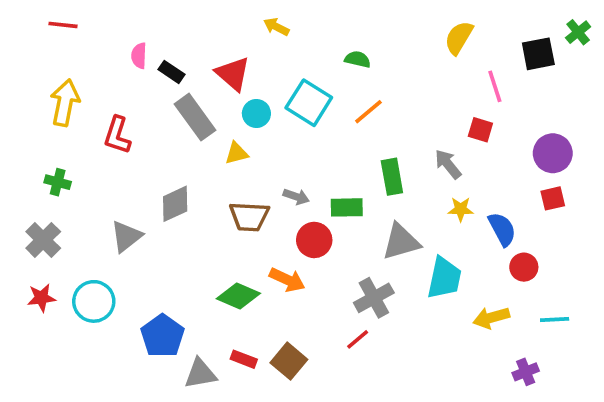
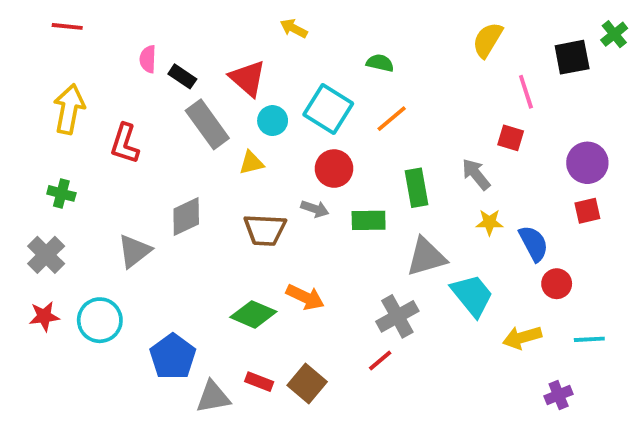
red circle: (314, 240) -> (334, 169), moved
cyan trapezoid: (444, 278) -> (472, 295), turned -51

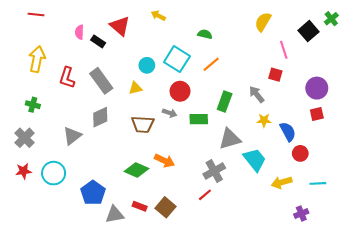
black square: (572, 57) -> (309, 31), turned -30
red triangle: (248, 78) -> (120, 26), moved
gray rectangle: (207, 124) -> (101, 81), moved
green rectangle: (417, 188) -> (225, 102), turned 30

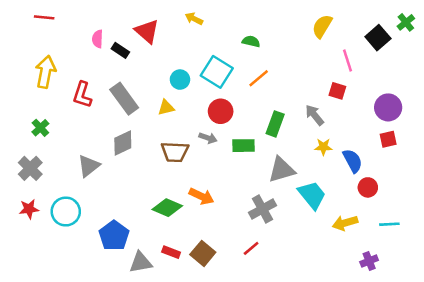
green cross: (33, 105) -> (40, 128), turned 32
red line: (205, 195) -> (251, 248), moved

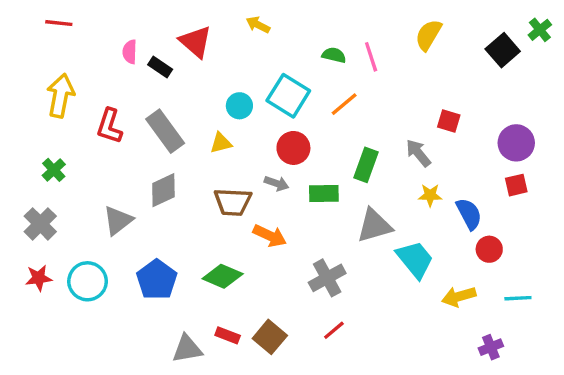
pink line: (348, 60) -> (371, 57), moved
orange arrow: (202, 196) -> (270, 236), moved
gray cross: (262, 209) -> (327, 278), moved
blue pentagon: (114, 236) -> (157, 280), moved

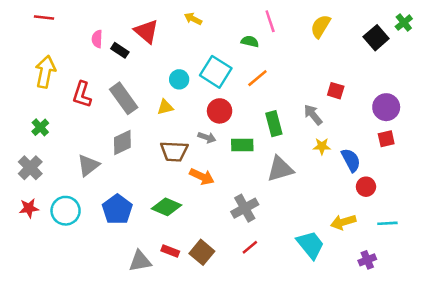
pink line: (371, 57) -> (270, 21), moved
green rectangle: (366, 165) -> (274, 124), turned -35
cyan trapezoid: (415, 259) -> (310, 245), moved

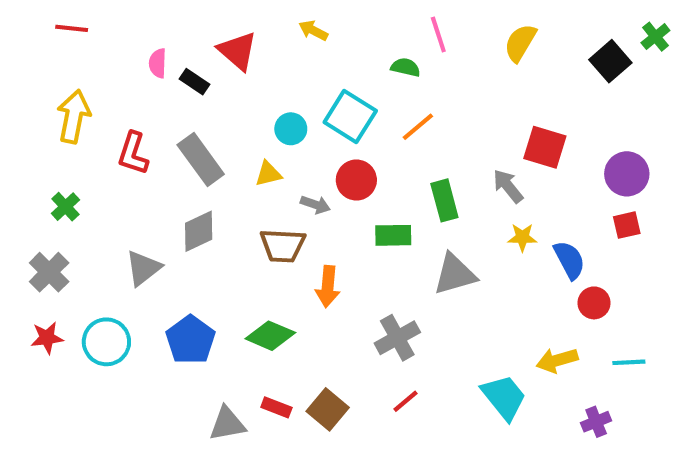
red square: (336, 91) -> (545, 147), size x1.5
gray arrow: (207, 137) -> (315, 205), moved
orange arrow: (202, 177) -> (328, 287), turned 70

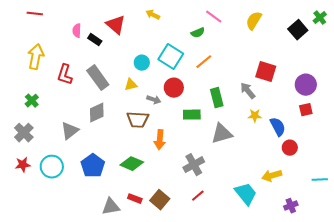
pink line: (438, 35) -> (214, 17), turned -36
green semicircle: (406, 67) -> (198, 33), turned 144
cyan line: (629, 362) -> (320, 180), moved

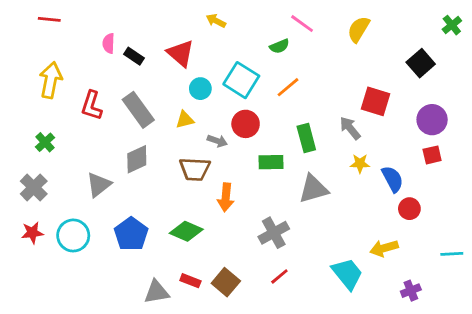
red triangle: (116, 25) -> (181, 53), moved
black square: (298, 30) -> (421, 63), moved

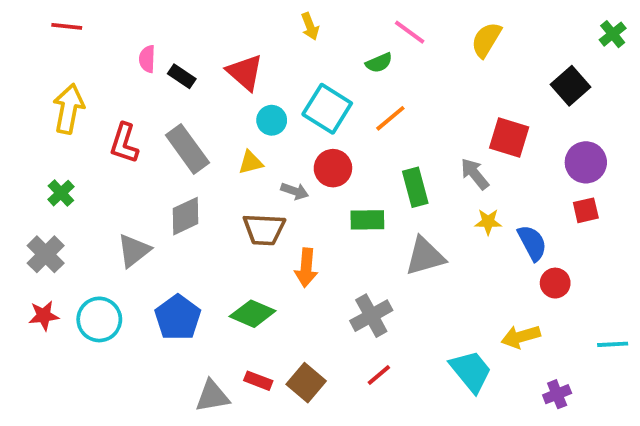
yellow arrow: (216, 21) -> (310, 26), moved, turned -138

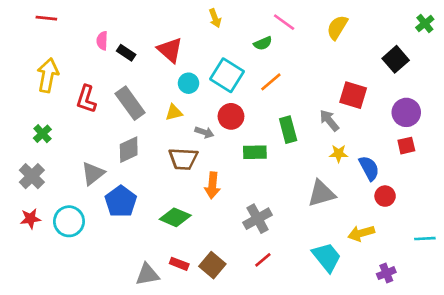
gray triangle: (425, 256) -> (321, 193), moved
blue pentagon: (178, 318) -> (121, 201), moved

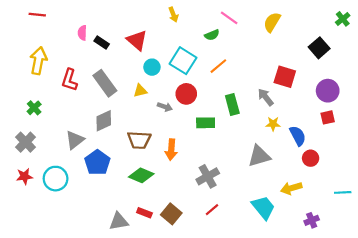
brown trapezoid: (183, 159) -> (139, 140), moved

